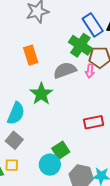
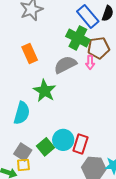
red rectangle: (94, 122) -> (80, 144), moved, turned -54
gray square: (14, 140) -> (23, 152), moved
green square: (61, 150) -> (46, 147), moved
cyan circle: (50, 165) -> (63, 140), moved

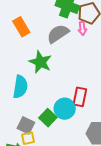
red rectangle: (80, 144) -> (80, 97), moved

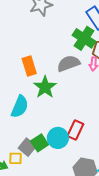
orange rectangle: (21, 27) -> (29, 66), moved
gray square: (26, 125) -> (27, 147), moved

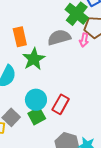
cyan circle: (58, 138) -> (36, 100), moved
green square: (40, 143) -> (37, 116), moved

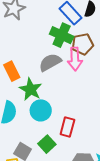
pink arrow: (84, 40) -> (75, 59), size x1.6
cyan circle: (36, 100) -> (41, 110), moved

